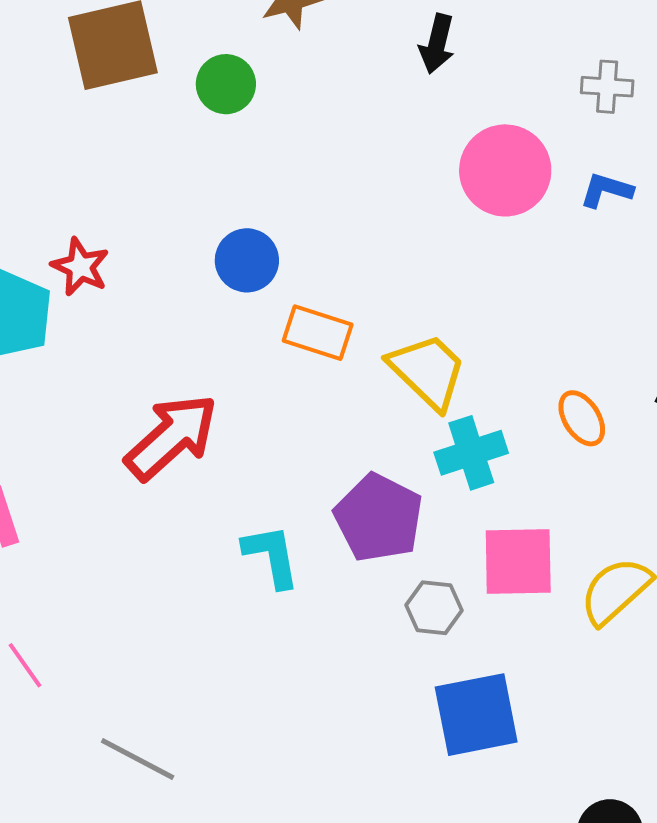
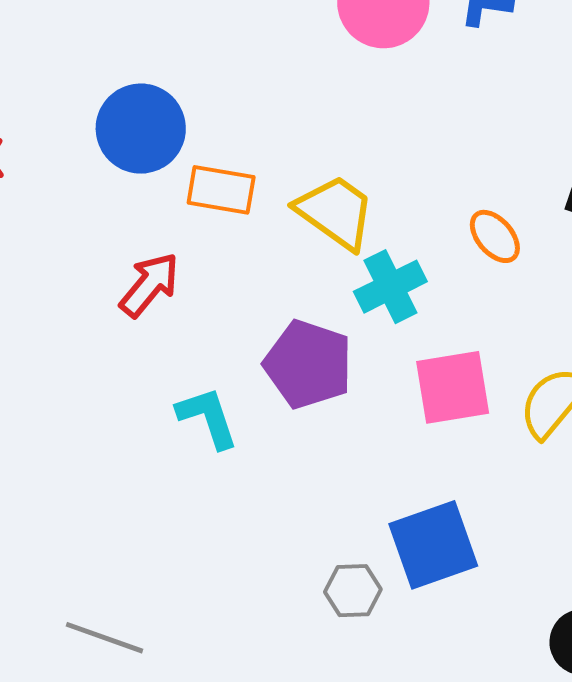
blue circle: (247, 260) -> (141, 129), size x1.4
red arrow: (171, 437) -> (149, 285), moved, size x0.7
gray hexagon: (434, 608) -> (353, 591), moved

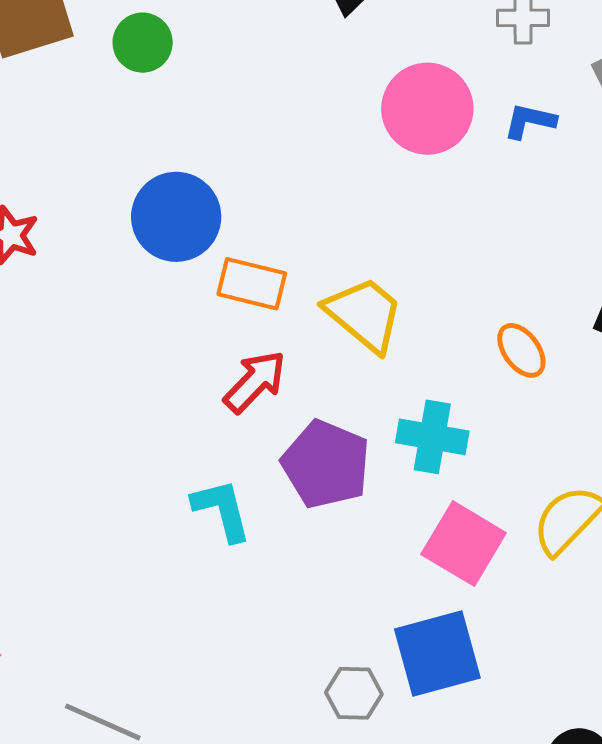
red arrow: (149, 285) -> (255, 382), moved
cyan cross: (390, 287) -> (432, 437), moved, turned 32
pink square: (453, 387) -> (464, 544), moved, turned 36

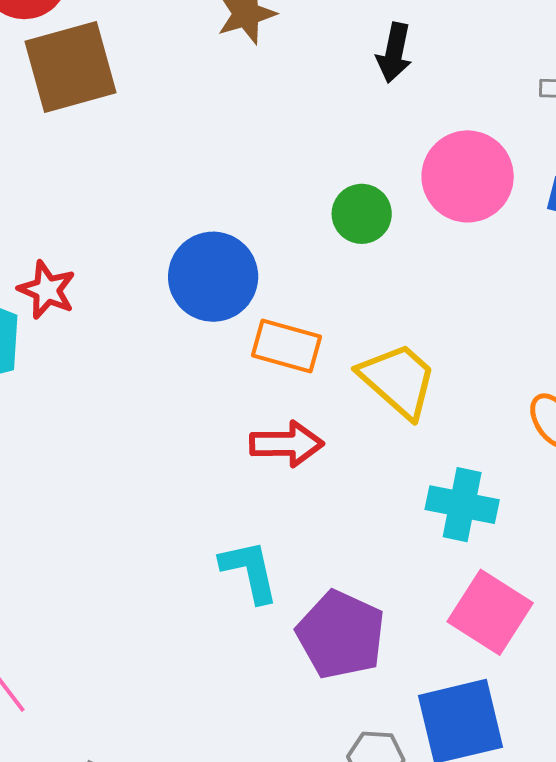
green circle: (143, 43) -> (362, 214), moved
red arrow: (255, 382) -> (287, 444), turned 44
purple pentagon: (326, 464) -> (341, 635), moved

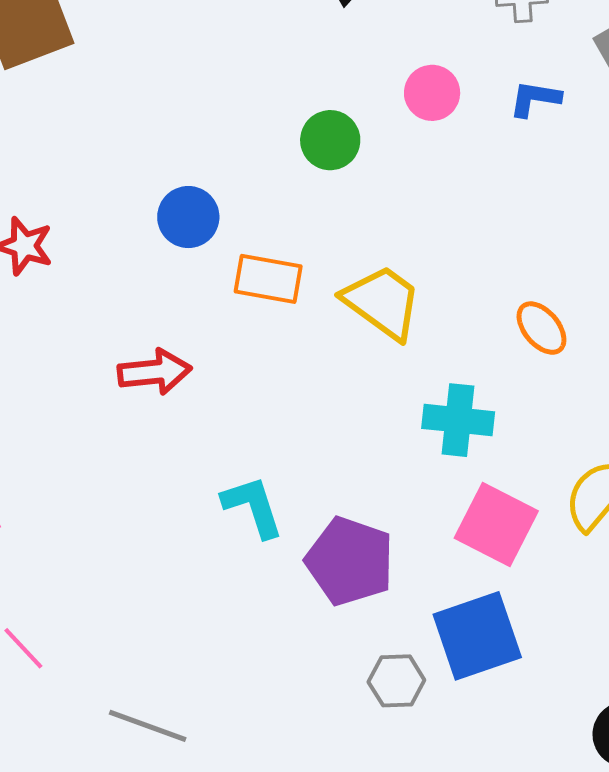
pink circle: (468, 176) -> (432, 93), size x0.6
blue circle: (213, 277) -> (188, 217), size x0.7
red arrow: (287, 444) -> (155, 372), moved

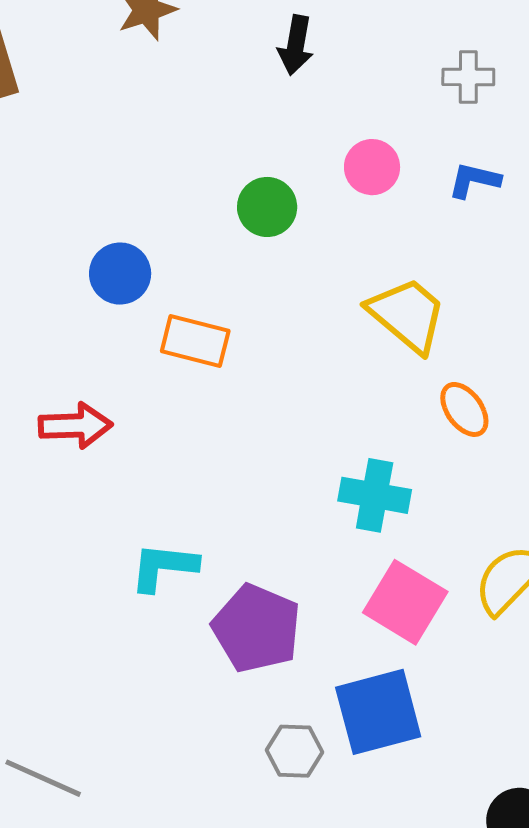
yellow trapezoid: (382, 302) -> (407, 315), moved
cyan L-shape: (253, 507) -> (164, 567), turned -70

